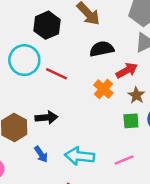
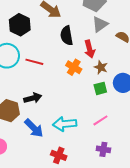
black semicircle: (102, 49) -> (67, 36), turned -78
red arrow: (127, 70) -> (90, 49), turned 114
blue arrow: (41, 154) -> (34, 128), size x1.5

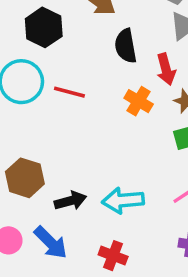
black arrow: (33, 98) -> (70, 201), moved
blue arrow: (34, 128) -> (51, 243), moved

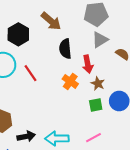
red line: (69, 92) -> (30, 73), turned 36

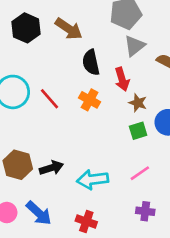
black hexagon: (18, 34) -> (26, 28), moved
orange cross: (70, 81) -> (90, 100), moved
black arrow: (26, 136) -> (51, 168), moved

